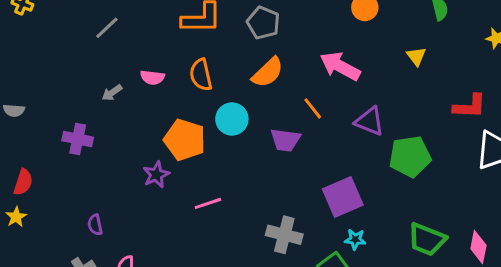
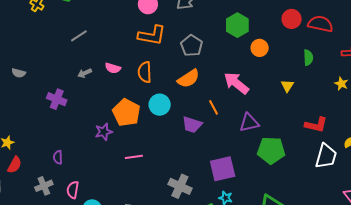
gray line: (107, 28) -> (79, 36), moved
purple triangle: (370, 121) -> (249, 123), turned -45
red semicircle: (23, 182) -> (15, 165), moved

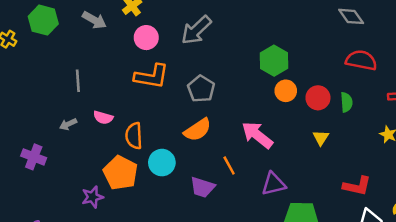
red circle: (292, 19) -> (318, 98), moved
green hexagon: (237, 25) -> (274, 61), moved
gray line: (79, 36) -> (78, 81), moved, turned -60
orange semicircle: (145, 72) -> (134, 136), moved

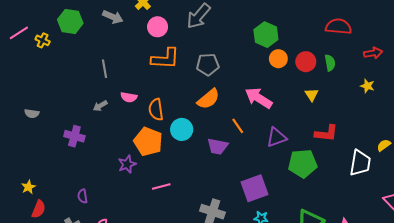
gray pentagon: (201, 89) -> (208, 65), turned -30
red L-shape: (357, 186) -> (326, 133), moved

